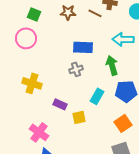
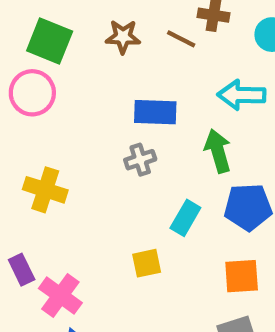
green square: (34, 14) -> (50, 41), size x1.5
purple rectangle: (60, 104) -> (22, 270), moved, turned 40
orange square: (123, 123) -> (242, 276), turned 30

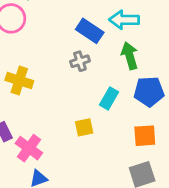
cyan arrow: (242, 95) -> (124, 20), moved
blue rectangle: (155, 112) -> (90, 31), turned 32

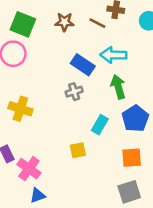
blue pentagon: (149, 92) -> (135, 118), turned -30

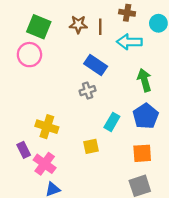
brown line: (97, 23) -> (100, 27), moved, turned 63
cyan arrow: (113, 55) -> (129, 42), moved
green arrow: (118, 87) -> (144, 80), moved
yellow cross: (20, 109) -> (47, 127), moved

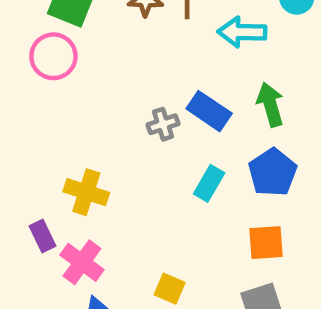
blue rectangle: (96, 65) -> (209, 111), moved
yellow square: (91, 146) -> (170, 289), moved, turned 35

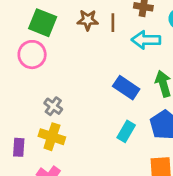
gray cross: (163, 124) -> (53, 106), moved, turned -36
purple rectangle: (42, 236) -> (19, 147), moved, turned 30

